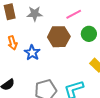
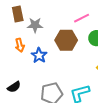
gray star: (35, 14) -> (35, 25), moved

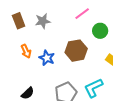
gray star: (35, 25) -> (43, 21), moved
brown hexagon: (66, 40) -> (76, 51), moved

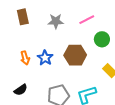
gray star: (43, 21) -> (56, 21), moved
orange arrow: (26, 51) -> (25, 58), moved

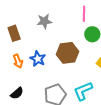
brown rectangle: (23, 17) -> (14, 33), moved
pink line: (87, 20) -> (84, 14), moved, turned -56

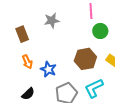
brown hexagon: (67, 53) -> (85, 59), moved
blue star: (38, 59) -> (48, 69), moved

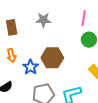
brown hexagon: (85, 59) -> (52, 58), moved

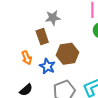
brown rectangle: (12, 27) -> (42, 37), moved

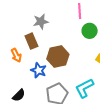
orange arrow: (27, 58) -> (16, 55), moved

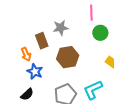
gray star: (41, 22) -> (61, 28), moved
blue star: (39, 70) -> (35, 71), moved

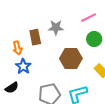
pink line: (91, 13) -> (89, 18), turned 56
brown hexagon: (68, 57) -> (71, 59), moved

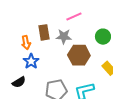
pink line: (89, 18) -> (74, 16), moved
gray star: (56, 27) -> (64, 36), moved

